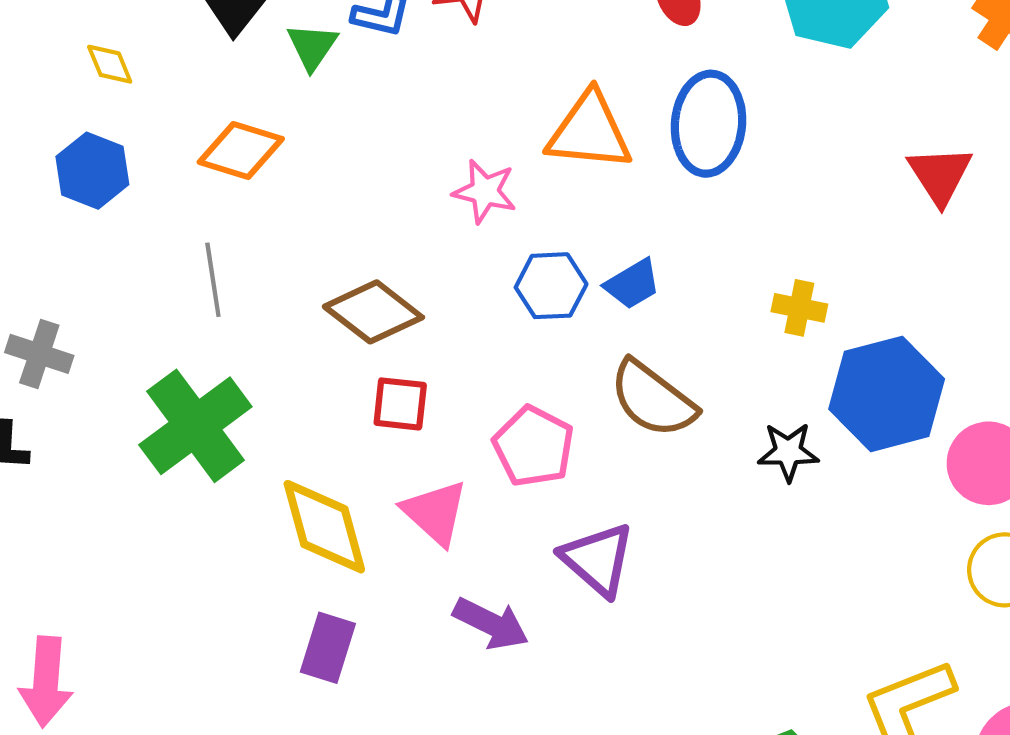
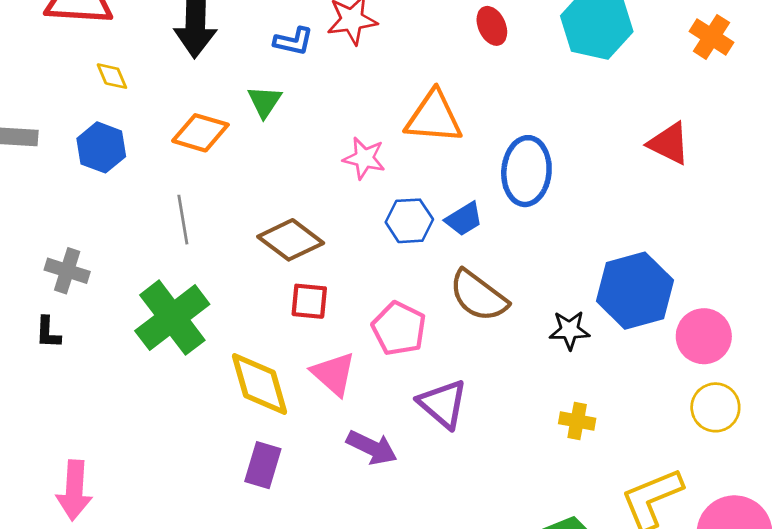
green triangle: (312, 46) -> (265, 102), moved
blue ellipse: (708, 124) -> (526, 171), moved
red triangle: (940, 175) -> (669, 143), turned -30
yellow cross: (799, 308) -> (577, 421), moved

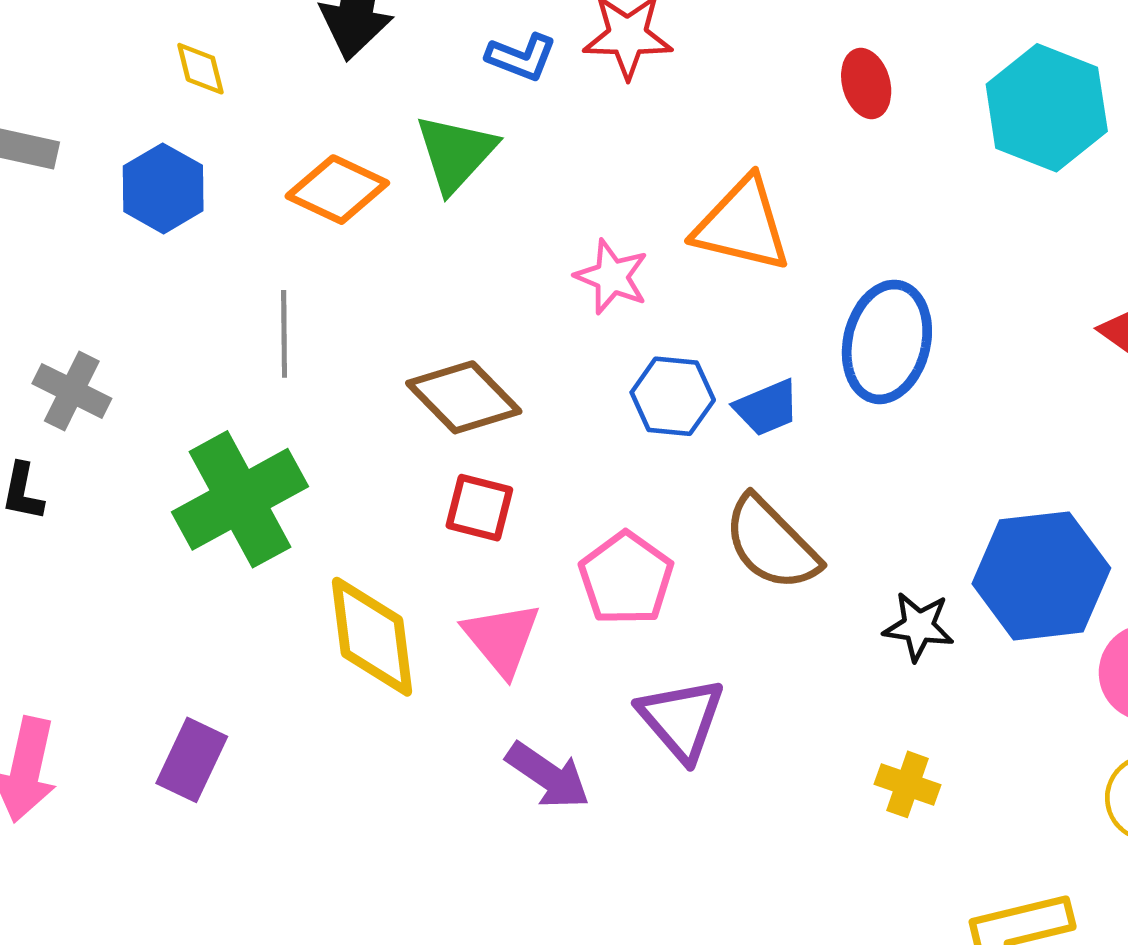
green triangle: (265, 102) -> (456, 153), size x1.4
purple rectangle: (263, 465) -> (192, 760), moved

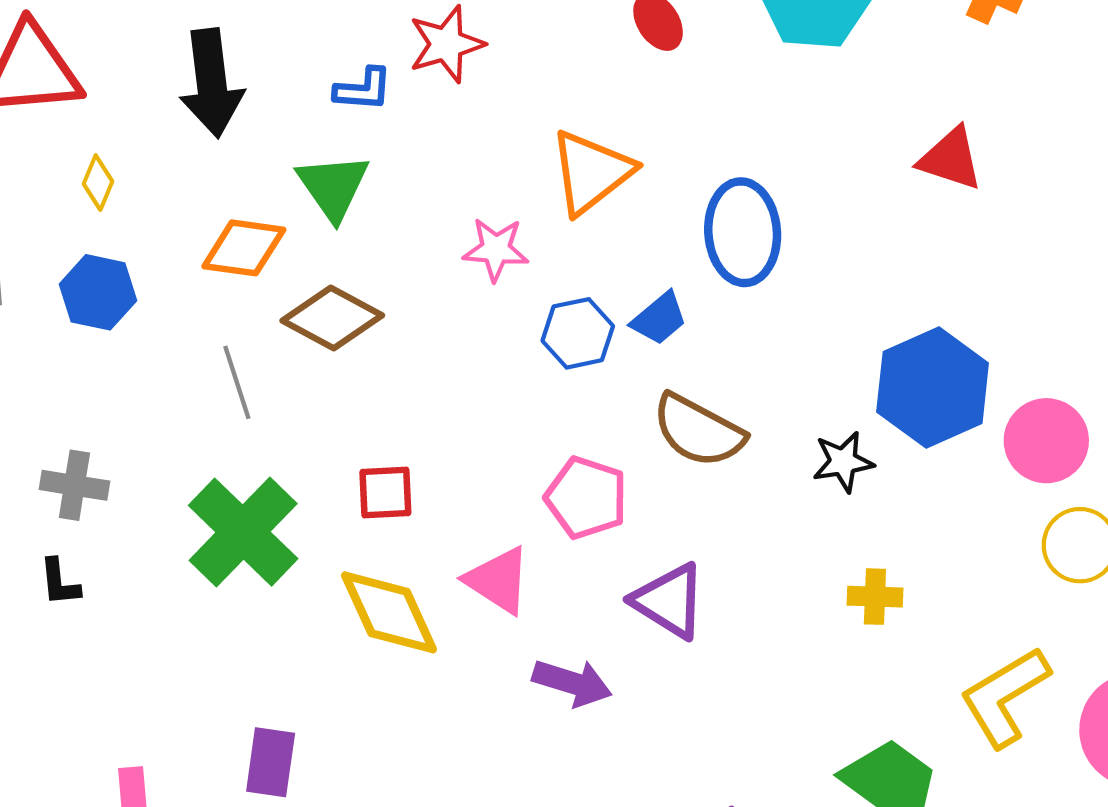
yellow diamond: (200, 69) -> (98, 183), turned 54
orange triangle: (742, 225) -> (591, 172), turned -34
brown diamond: (464, 397) -> (332, 318), moved
red square: (479, 508) -> (385, 493), moved

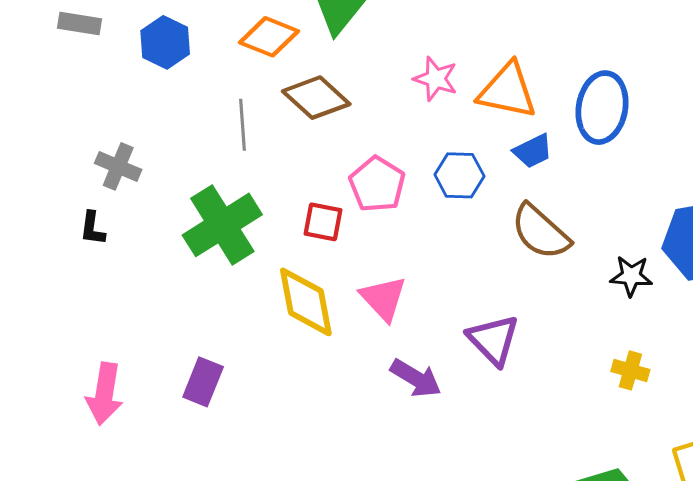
orange triangle: (591, 172) -> (507, 91), moved, turned 36
blue hexagon: (578, 333) -> (459, 175), moved
pink pentagon: (586, 498) -> (377, 184), moved

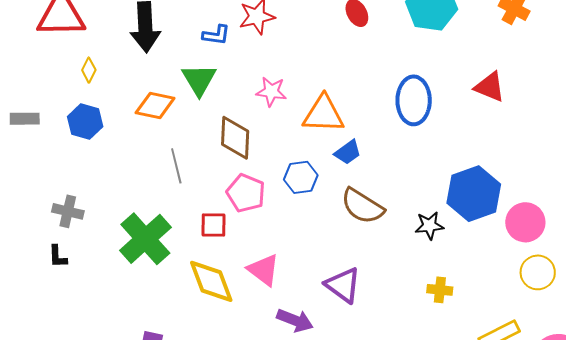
pink star: (436, 79) -> (271, 92), moved
brown diamond: (316, 98) -> (235, 138), moved, turned 60
blue ellipse: (602, 108) -> (414, 100), moved
gray line: (243, 125) -> (176, 166), moved

